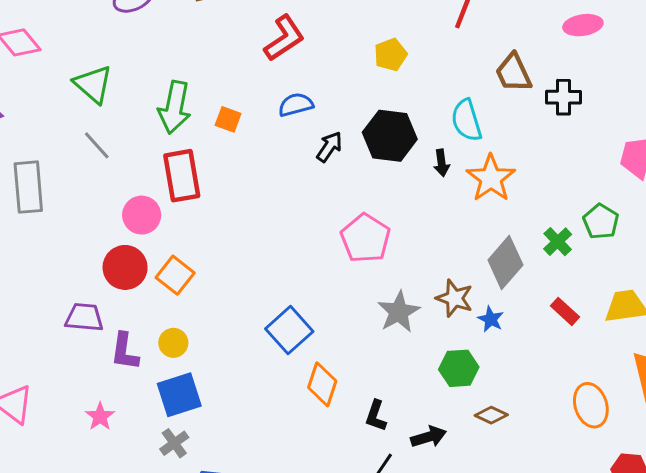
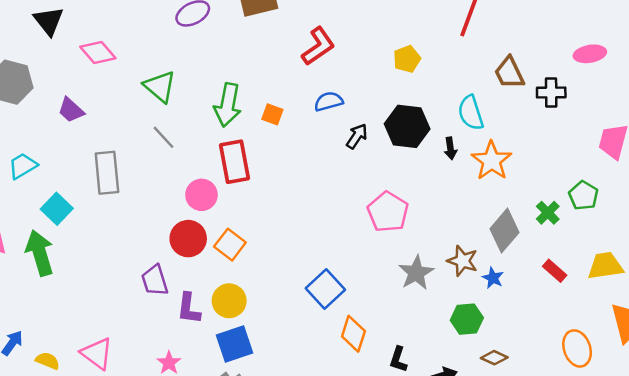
pink ellipse: (583, 25) -> (590, 54), moved
purple trapezoid: (84, 317) -> (155, 280), turned -112
yellow circle: (173, 343) -> (229, 301), size x1.4

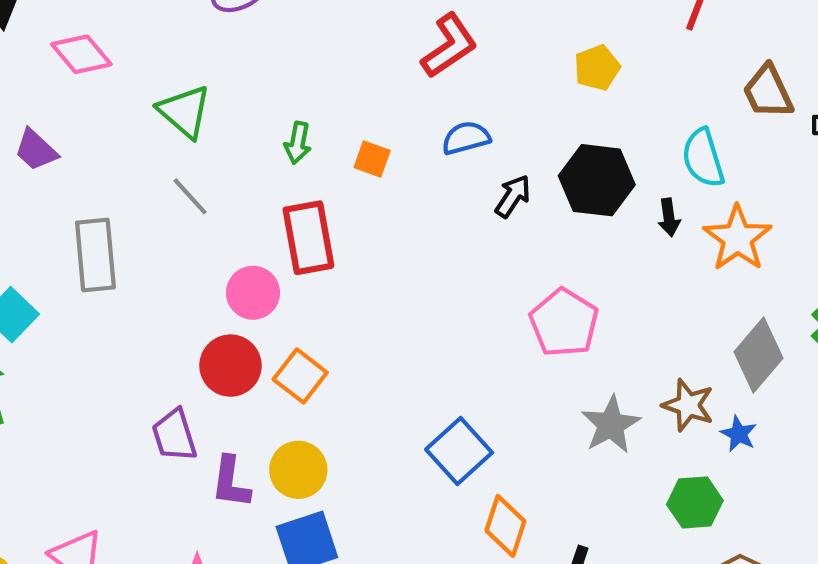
green arrow: (228, 105) -> (298, 143), size x0.6

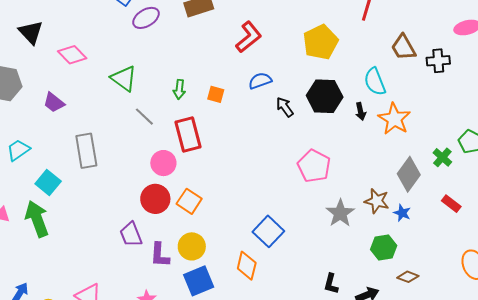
yellow pentagon: (597, 68) -> (320, 42), size x1.6
gray line: (190, 196) -> (144, 117), moved
black arrow: (513, 196) -> (285, 107), turned -65
orange diamond: (505, 526) -> (247, 266), moved

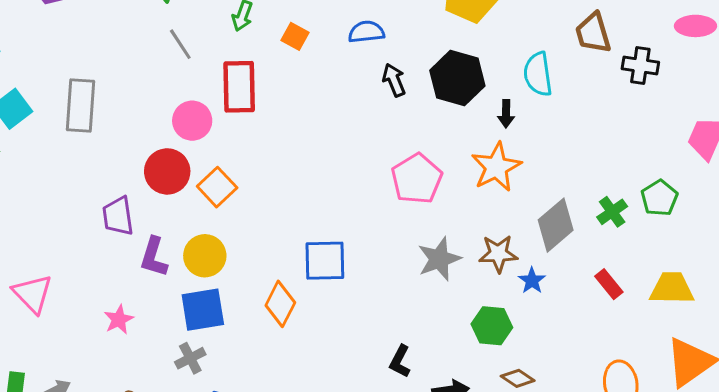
orange star: (394, 119) -> (496, 167), moved
gray rectangle: (86, 151) -> (81, 105), moved
brown star: (377, 201) -> (498, 254), turned -30
blue square: (268, 231) -> (325, 261), turned 32

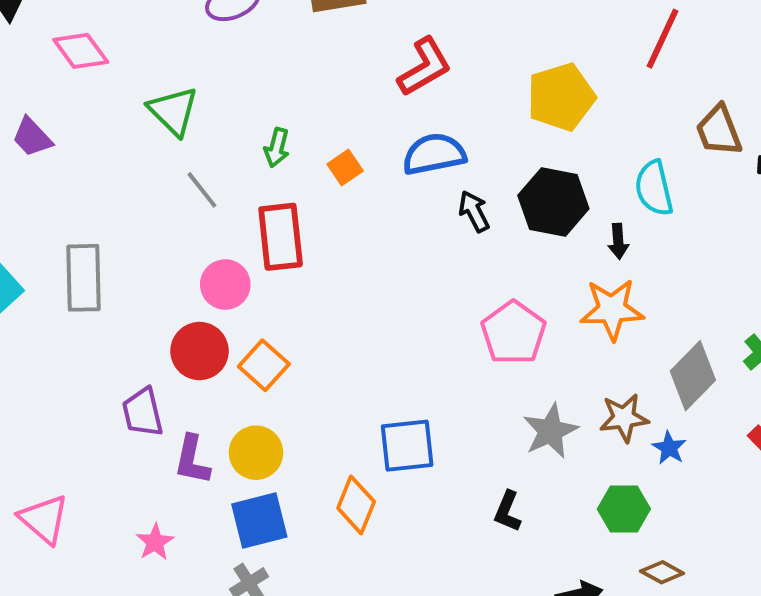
blue semicircle: (366, 32) -> (434, 154), size x1.4
orange square: (295, 36) -> (345, 168), turned 32
orange star: (496, 167) -> (612, 309), turned 30
black L-shape: (400, 361) -> (508, 511), moved

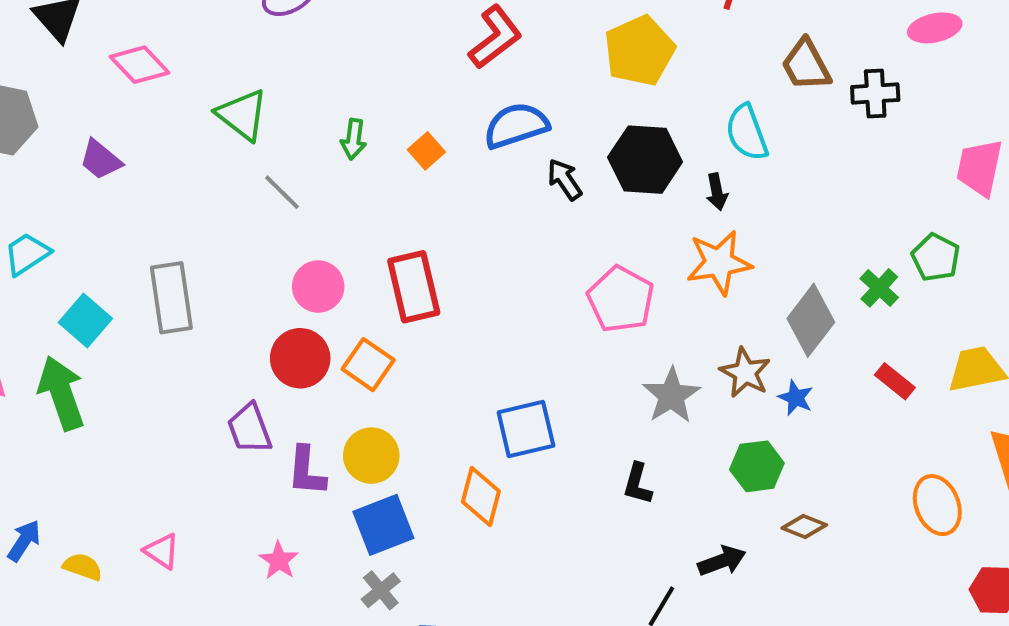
red rectangle: (281, 237) -> (414, 287), moved
brown star: (624, 418) -> (745, 373), turned -30
pink triangle: (44, 519) -> (162, 551), size x0.7

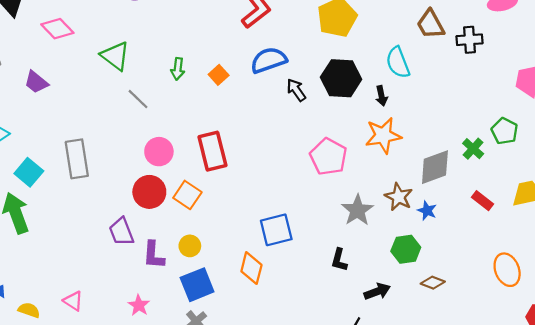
gray diamond: (811, 320) -> (435, 167), turned 33
yellow circle: (371, 456) -> (190, 246), size x0.7
black arrow: (722, 561) -> (377, 291), moved

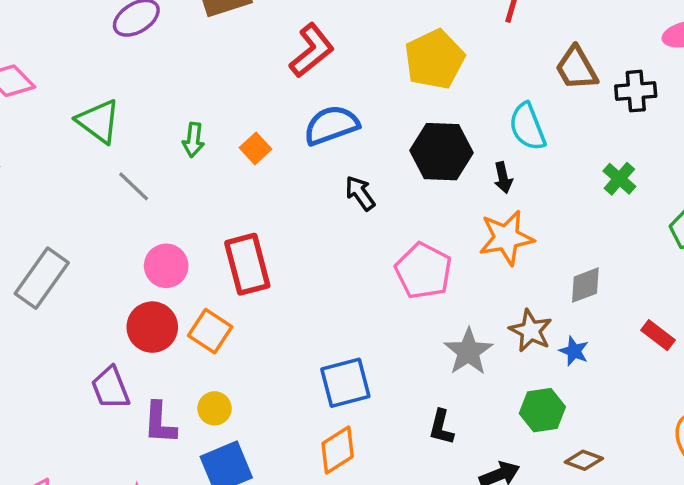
black arrow: (296, 90) -> (360, 193), moved
green cross: (473, 149) -> (619, 179), moved
gray rectangle: (77, 159) -> (42, 278), turned 45
gray diamond: (435, 167) -> (585, 285), size x0.7
orange diamond: (251, 268) -> (338, 450), moved, turned 44

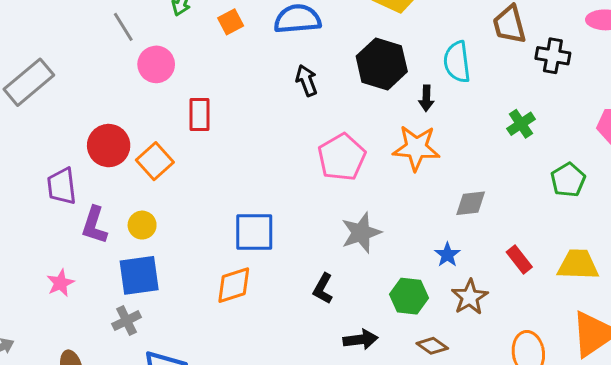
red rectangle: (247, 264) -> (199, 114), size x0.7
pink circle: (166, 266) -> (156, 64), moved
brown star: (531, 331) -> (470, 297), moved

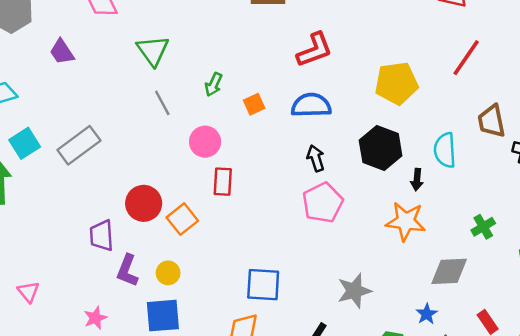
pink circle: (156, 64) -> (205, 142), moved
green cross: (521, 124) -> (483, 227), moved
pink pentagon: (342, 157) -> (323, 203), moved
gray diamond: (471, 203) -> (449, 271), size x1.4

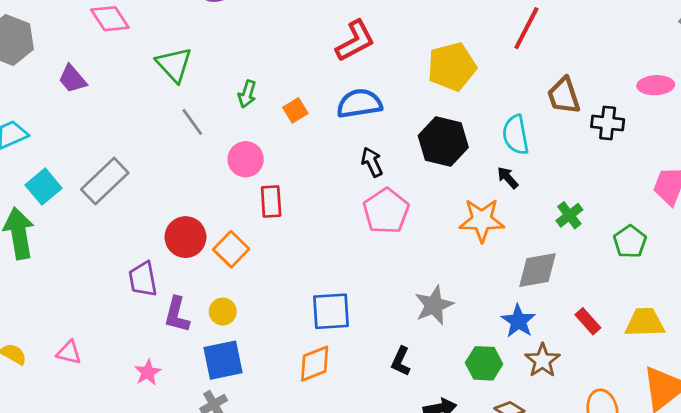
black arrow: (417, 180) -> (508, 178), moved, turned 140
pink triangle: (28, 292) -> (69, 352), turned -30
blue star: (427, 314) -> (518, 321), size x1.4

